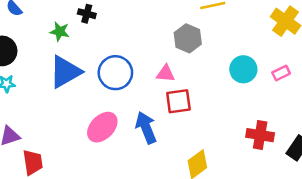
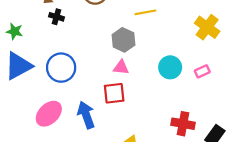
black cross: (87, 14) -> (56, 17), moved
pink triangle: (166, 74) -> (121, 67), moved

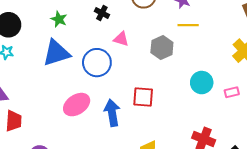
pink triangle: (121, 67) -> (121, 39), moved

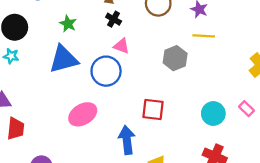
pink triangle: (121, 39) -> (121, 46), moved
cyan circle: (202, 83) -> (213, 114), moved
pink rectangle: (232, 92) -> (247, 109), turned 56
blue arrow: (112, 113) -> (127, 140), moved

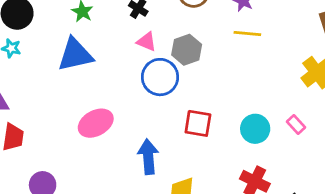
gray hexagon: (175, 58) -> (187, 50), moved
blue circle: (106, 71) -> (160, 77), moved
red square: (153, 109) -> (198, 123), moved

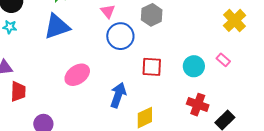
pink triangle: (147, 42) -> (108, 11), turned 35
gray hexagon: (187, 50) -> (152, 15), moved
blue arrow: (148, 157) -> (118, 95), turned 30

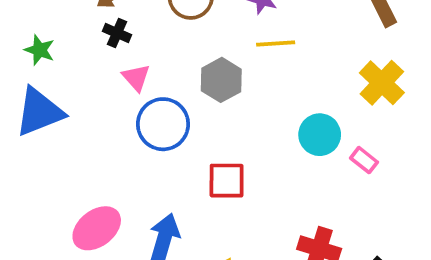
cyan circle: (194, 66) -> (320, 135), moved
pink ellipse: (77, 75) -> (97, 228), moved

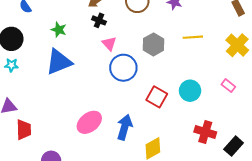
yellow line: (276, 43) -> (193, 37), moved
cyan circle: (320, 135) -> (190, 91), moved
red square: (227, 181) -> (157, 97), turned 30

